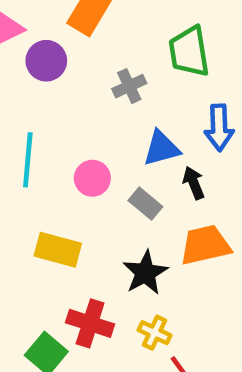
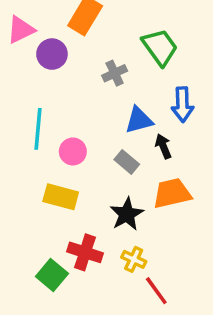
green trapezoid: (189, 52) -> (160, 47), turned 153
pink circle: (92, 178) -> (73, 151), moved

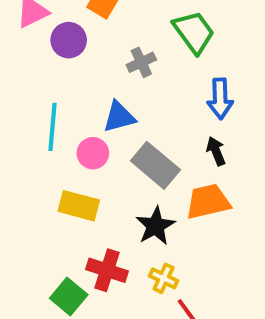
blue triangle: (139, 120) -> (119, 117), moved
black arrow: (163, 146) -> (216, 151), moved
gray rectangle: (127, 162) -> (155, 165), size x1.6

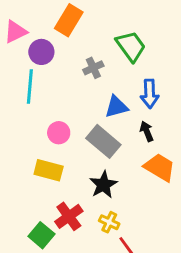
blue triangle: (119, 117) -> (116, 107), moved
cyan line: (52, 127) -> (30, 87), moved
orange trapezoid: (208, 202) -> (160, 167), moved, turned 44
red cross: (107, 270) -> (69, 216), turned 36

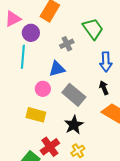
blue triangle: (116, 107) -> (57, 69), moved
yellow cross: (109, 222) -> (78, 151), turned 32

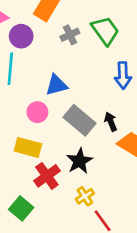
gray cross: (67, 44) -> (70, 35), moved
black arrow: (104, 88) -> (111, 122), moved
red cross: (50, 147) -> (47, 176), moved

